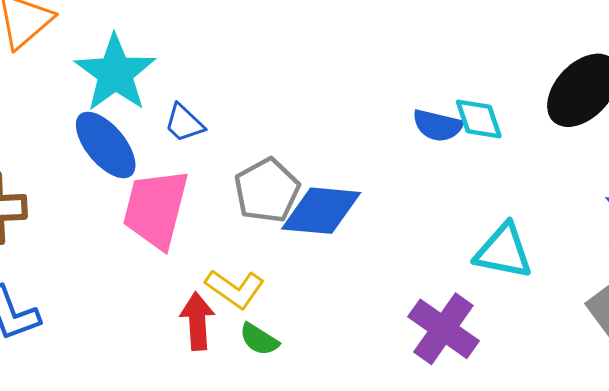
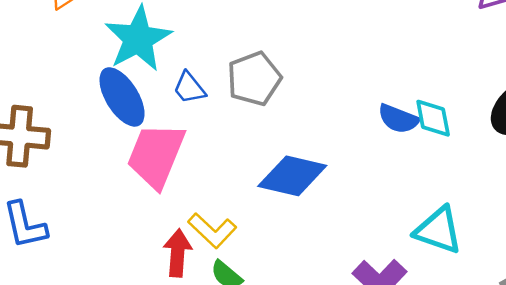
gray pentagon: (267, 190) -> (254, 79), moved

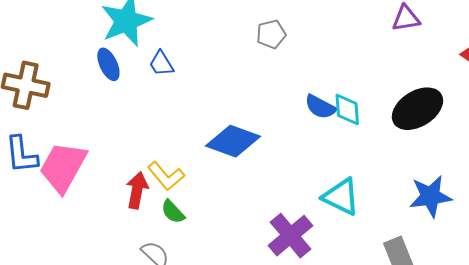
gray pentagon: (254, 79) -> (271, 34), moved, size x0.7
blue ellipse: (122, 97) -> (108, 64), size x0.7
pink trapezoid: (156, 155) -> (63, 167), moved

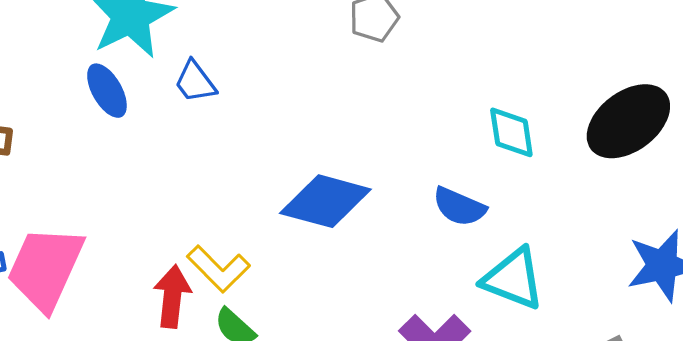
blue semicircle: (320, 107) -> (459, 207), moved

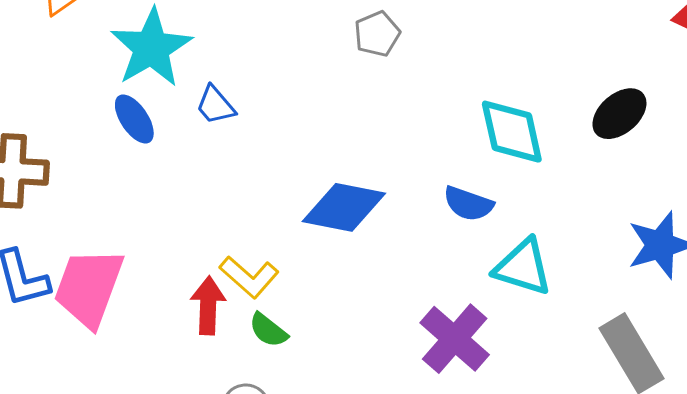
black ellipse: (628, 121) -> (619, 114), size x0.7
cyan diamond: (511, 132) -> (512, 132), size x1.4

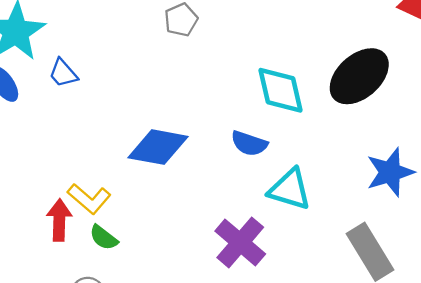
black ellipse: (619, 114) -> (359, 76), size x1.5

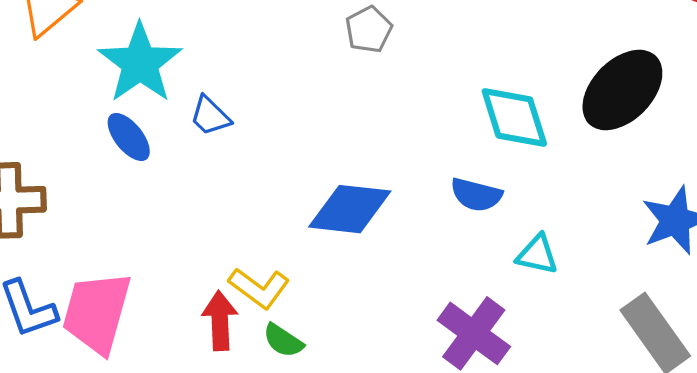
cyan triangle: (290, 189) -> (537, 255), size x0.7

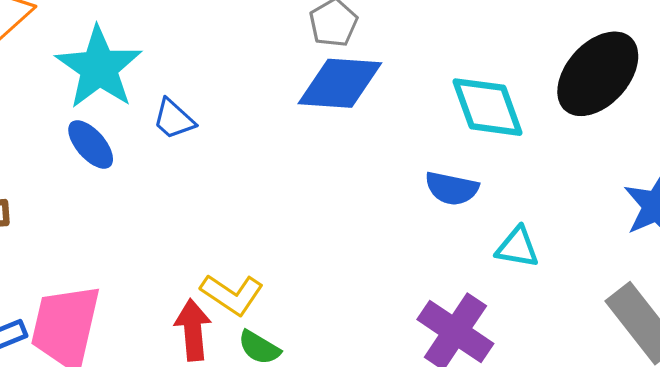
blue diamond: (350, 209) -> (340, 83), moved

